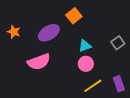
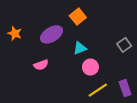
cyan triangle: (85, 46) -> (80, 48), moved
pink semicircle: (39, 62) -> (41, 65), size x0.6

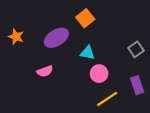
cyan triangle: (80, 48) -> (88, 53), turned 32
purple rectangle: (125, 88) -> (137, 85), moved

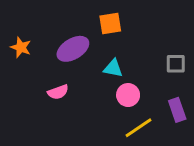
orange square: (85, 18) -> (110, 24), turned 30
gray square: (136, 49) -> (176, 64), turned 35

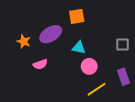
orange star: (21, 47) -> (24, 41), moved

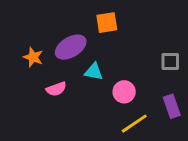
cyan triangle: (79, 48) -> (94, 72), moved

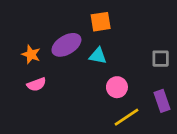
cyan triangle: (94, 72) -> (98, 56), moved
pink semicircle: (56, 89) -> (36, 84), moved

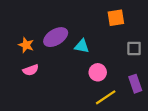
orange square: (101, 22) -> (116, 18), moved

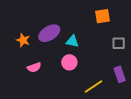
pink semicircle: (31, 70) -> (34, 67), moved
pink circle: (98, 72) -> (69, 62), moved

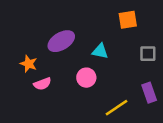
orange star: (23, 40) -> (29, 64), moved
cyan triangle: (72, 41) -> (100, 51), moved

